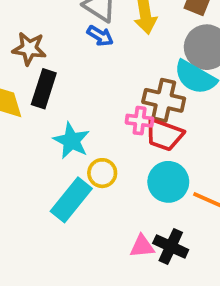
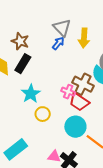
blue arrow: (100, 36) -> (58, 43), turned -96
cyan rectangle: (71, 200) -> (16, 149), moved

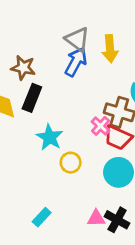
blue arrow: (58, 43) -> (76, 62), size x1.5
pink cross: (68, 92) -> (101, 126), turned 32
cyan rectangle: (16, 149) -> (42, 217), size x0.6

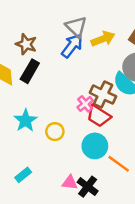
yellow arrow: (110, 49) -> (103, 39), turned -115
cyan star: (50, 137) -> (26, 121), moved

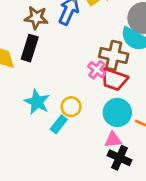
brown star: (26, 44) -> (36, 18), moved
cyan rectangle: (23, 175) -> (59, 124), moved
pink triangle: (70, 183) -> (113, 140), moved

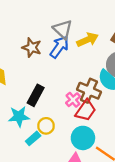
black rectangle: (30, 48) -> (36, 95), moved
red trapezoid: (114, 79) -> (86, 110), turned -85
cyan star: (37, 102) -> (19, 117), turned 30

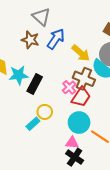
gray triangle: (63, 29) -> (41, 17), moved
yellow arrow: (88, 40) -> (81, 53), moved, turned 66
cyan star: (19, 117) -> (19, 75), moved

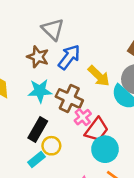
cyan star: (19, 75) -> (40, 91), moved
brown cross: (84, 79) -> (69, 98), moved
black rectangle: (35, 84) -> (38, 129), moved
cyan circle: (79, 123) -> (105, 149), moved

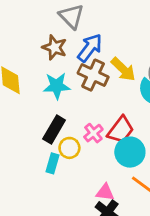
brown cross: (69, 98) -> (93, 75), moved
pink cross: (83, 117) -> (93, 133), moved
cyan rectangle: (36, 159) -> (52, 163), turned -35

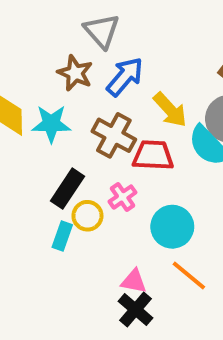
brown cross: (93, 75) -> (114, 135), moved
cyan star: (57, 86) -> (51, 124), moved
red trapezoid: (121, 130) -> (153, 155), moved, turned -128

